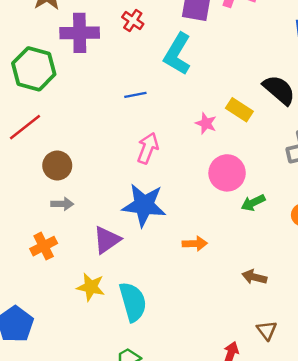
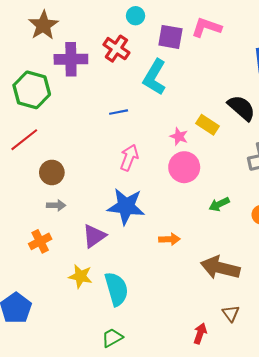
red cross: (133, 21) -> (116, 49), size x1.4
pink circle: (227, 173) -> (184, 167), moved
brown arrow: (254, 277) -> (220, 268), size x1.8

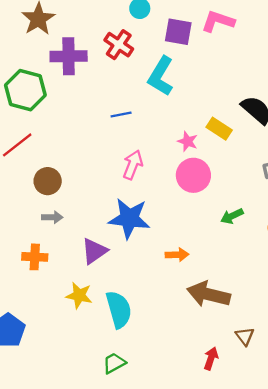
orange cross: (40, 241) -> (35, 257), turned 30
brown arrow: (220, 268) -> (209, 294), moved

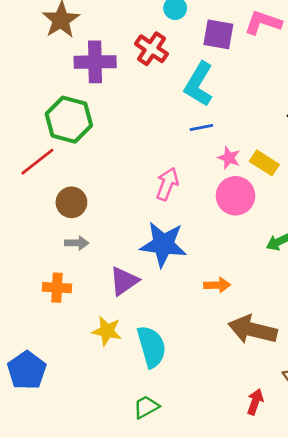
green hexagon: (25, 90) -> (69, 120), moved
blue line: (121, 115) -> (201, 128), moved
yellow rectangle: (219, 129) -> (264, 163), moved

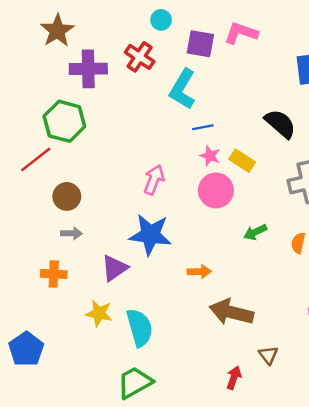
blue line: (201, 128) -> (203, 127), moved
green trapezoid: (146, 407) -> (135, 383), size x1.5

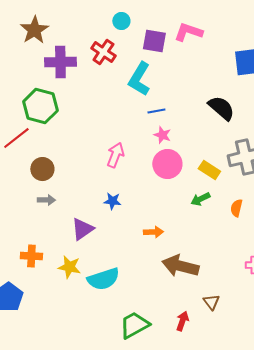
yellow rectangle: (242, 161) -> (209, 170), moved
blue star: (150, 235) -> (112, 201), size x0.5
orange cross: (54, 274) -> (31, 256), moved
cyan semicircle: (140, 328) -> (103, 279), turned 88
green trapezoid: (135, 383) -> (134, 325), moved

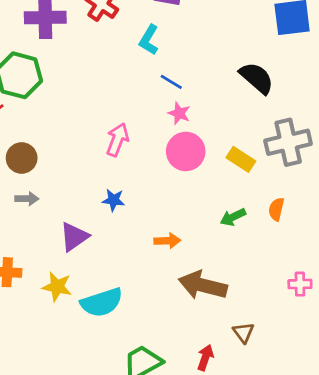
cyan L-shape: (139, 79) -> (149, 40), size x0.7
blue line: (156, 111) -> (171, 82), turned 42
green arrow: (200, 199) -> (233, 217), moved

